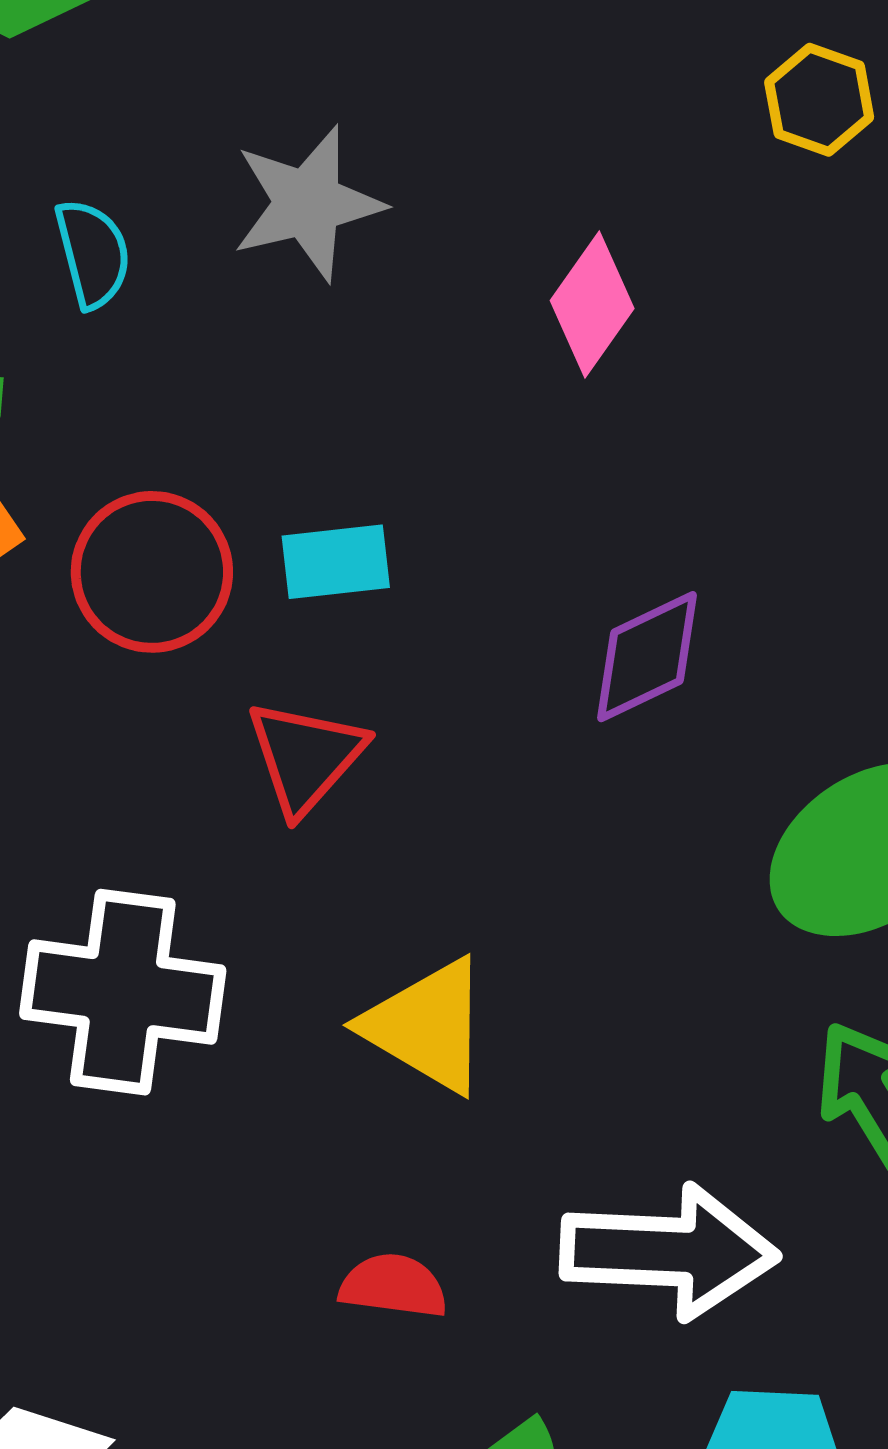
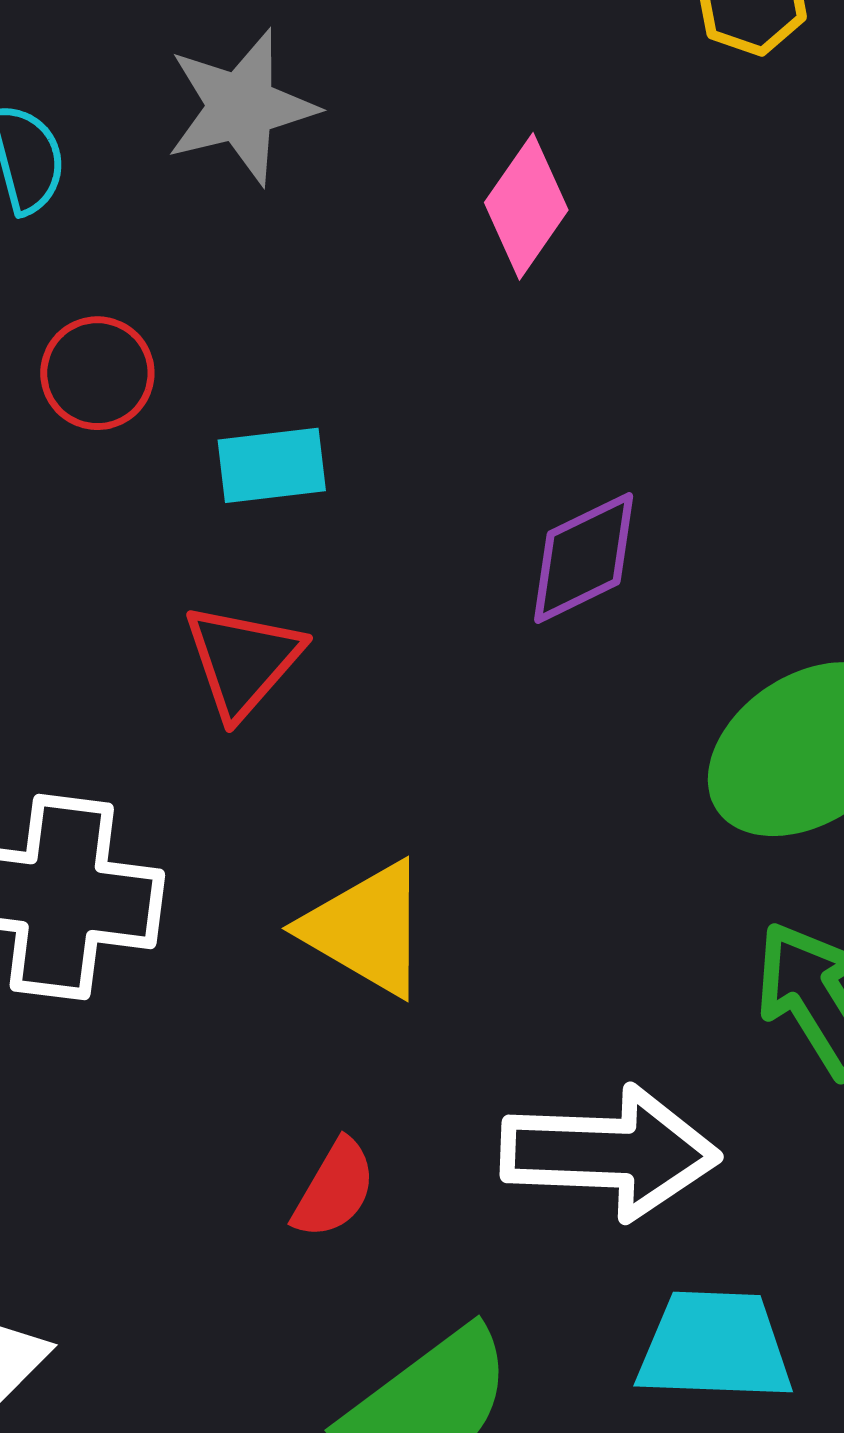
red circle: (152, 572) -> (97, 373), moved, size x0.7
red semicircle: (393, 1286) -> (334, 1189), turned 113

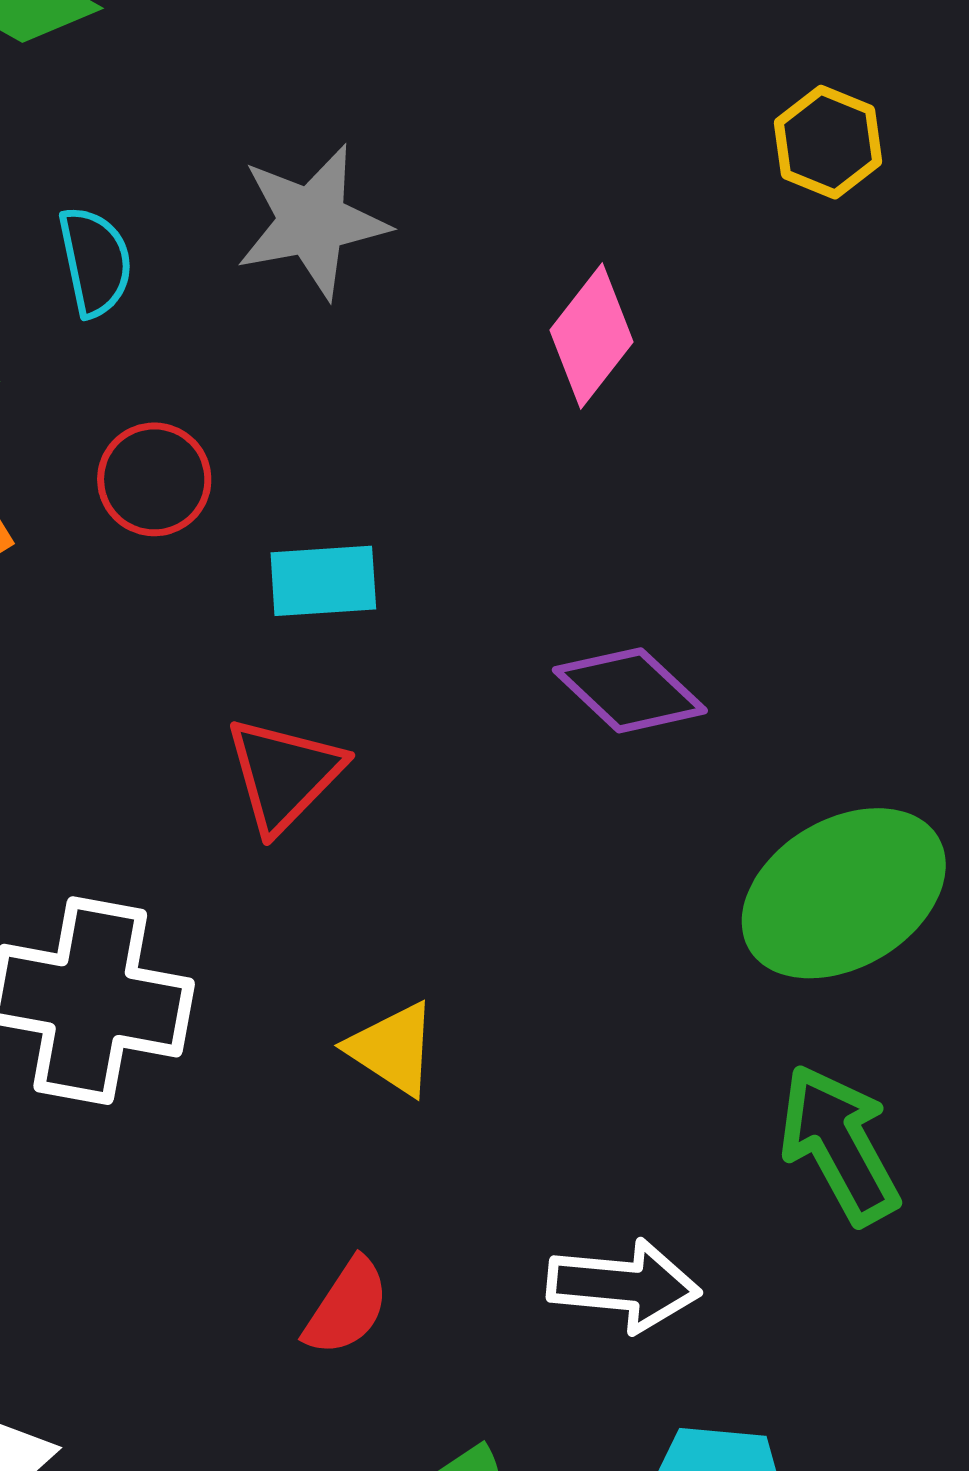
purple diamond: (584, 558) -> (630, 690), turned 66
yellow triangle: (366, 929) -> (393, 1049), size x0.7
white arrow: (610, 1153) -> (624, 1286), size x0.7

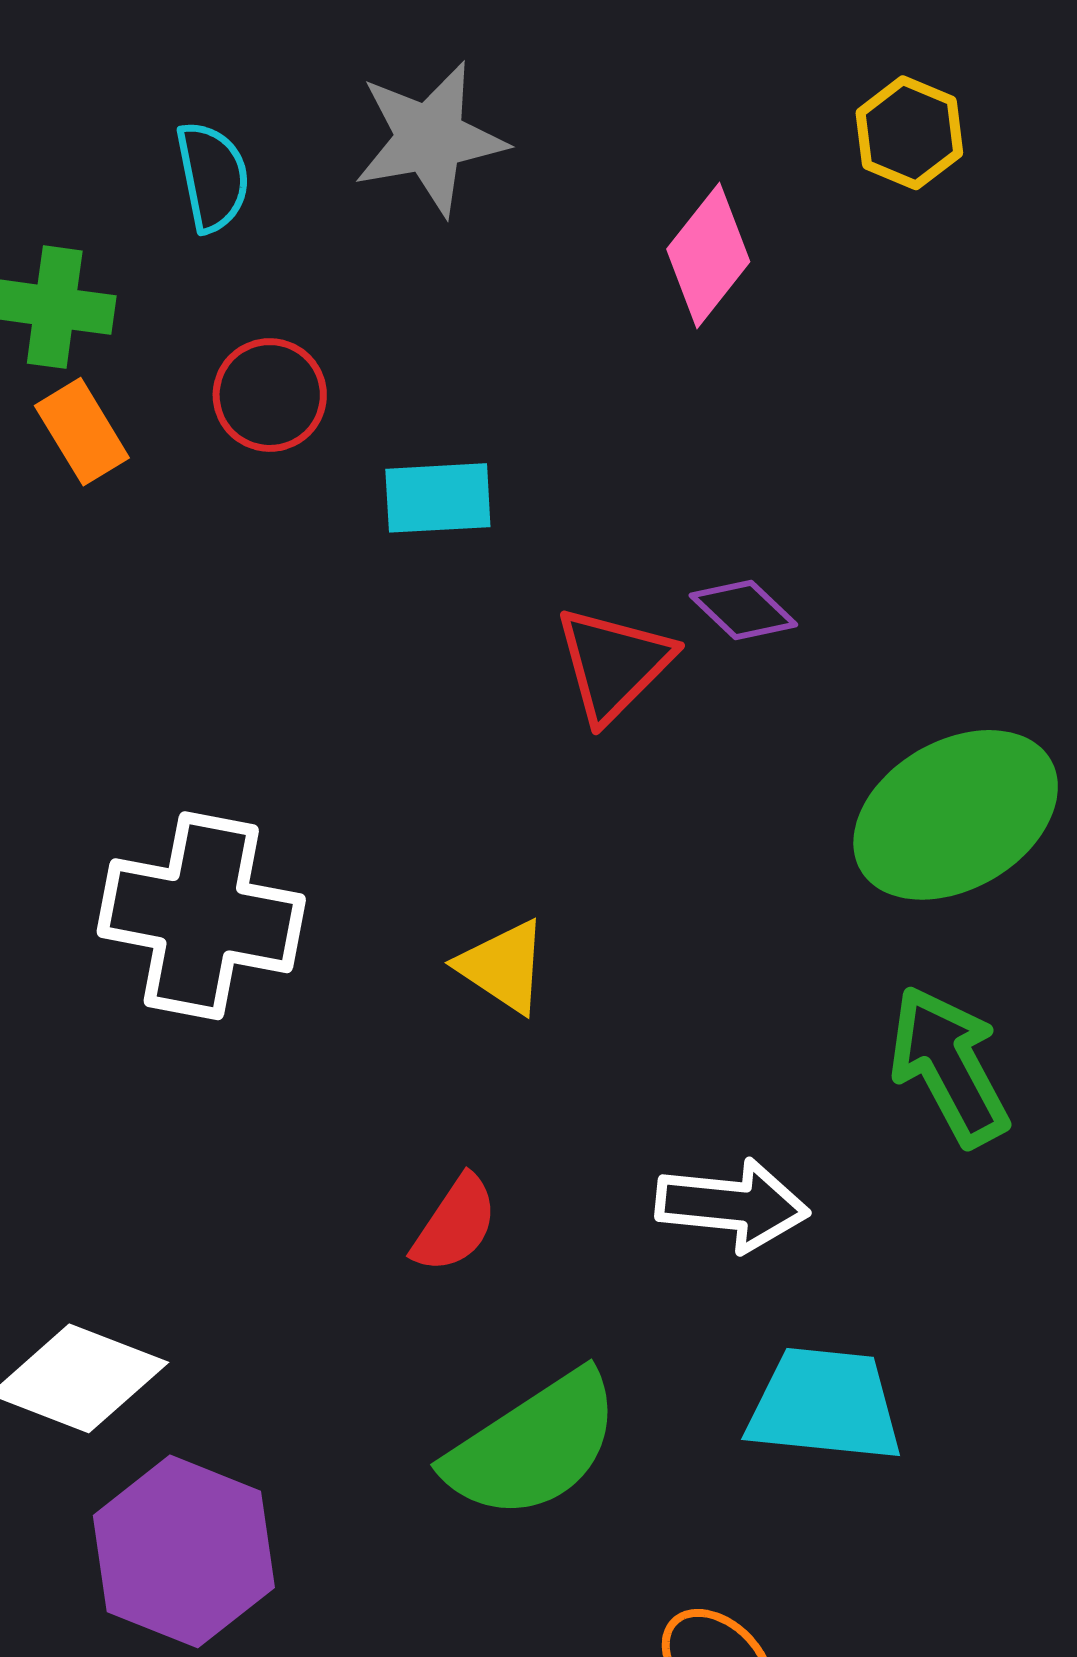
yellow hexagon: (828, 142) -> (909, 133), moved
purple diamond: (630, 690) -> (743, 610), size x0.7
red triangle: (284, 774) -> (614, 664), moved

